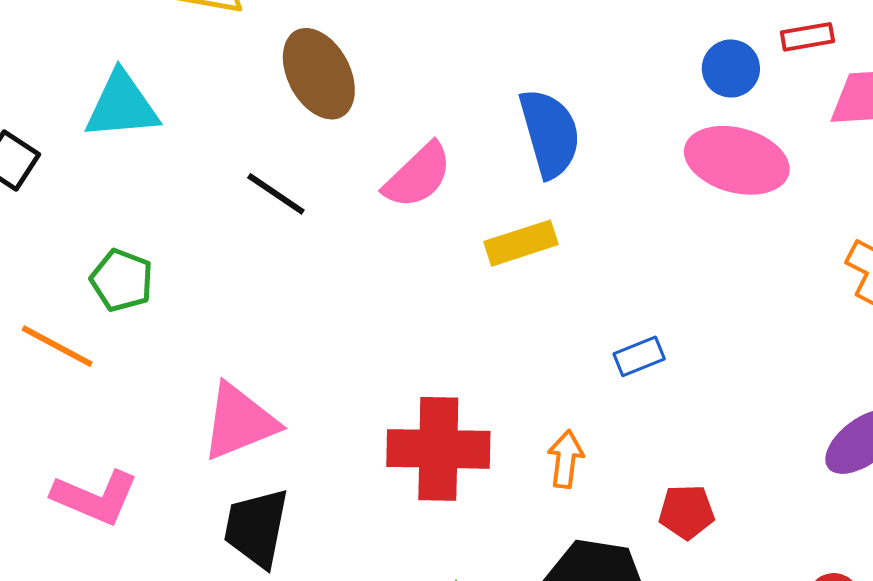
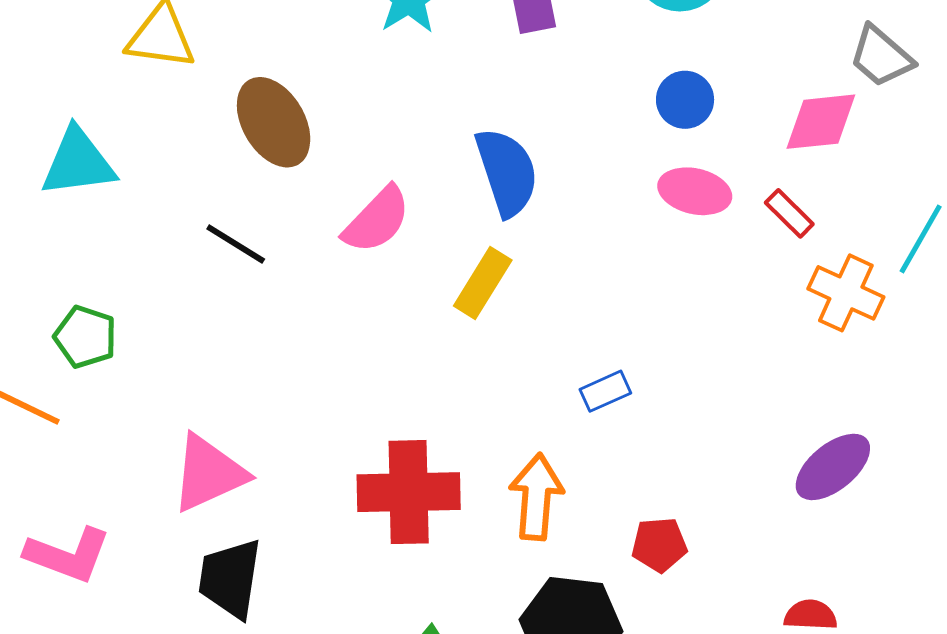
red rectangle: (807, 37) -> (789, 213), moved, turned 57
pink ellipse: (737, 160) -> (695, 191), size x0.7
yellow rectangle: (521, 243) -> (483, 283), turned -38
orange arrow: (566, 459) -> (536, 497), size x1.5

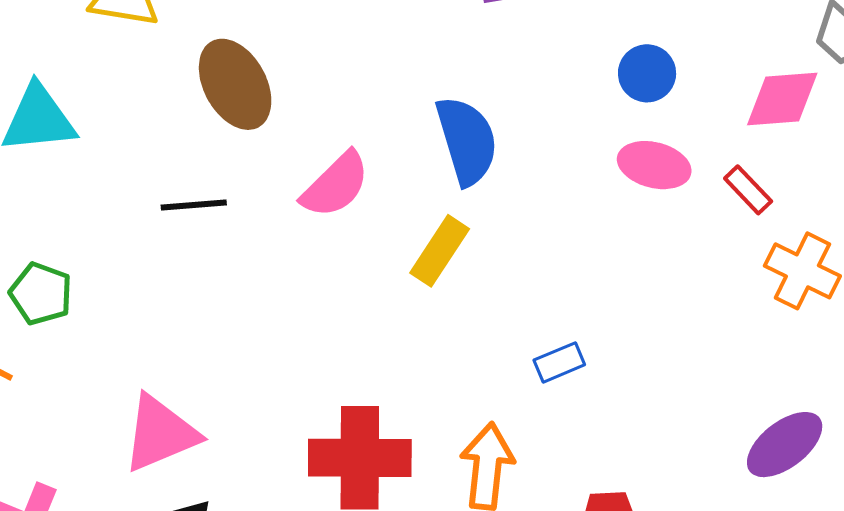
black line: (236, 244) -> (194, 205), turned -38

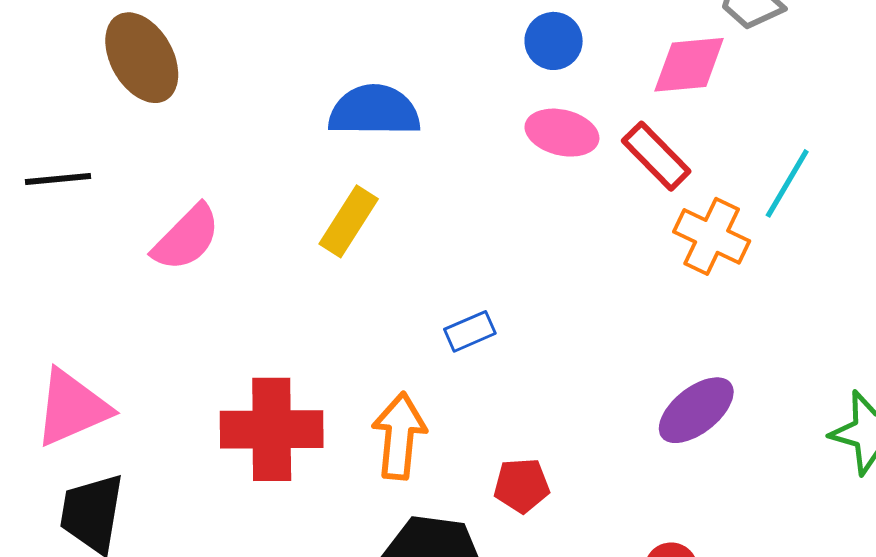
blue semicircle: (467, 141) -> (374, 111), turned -72
pink semicircle: (336, 185) -> (186, 238), moved
red rectangle: (748, 190) -> (656, 156), size x1.4
black line: (194, 205) -> (58, 179), moved

